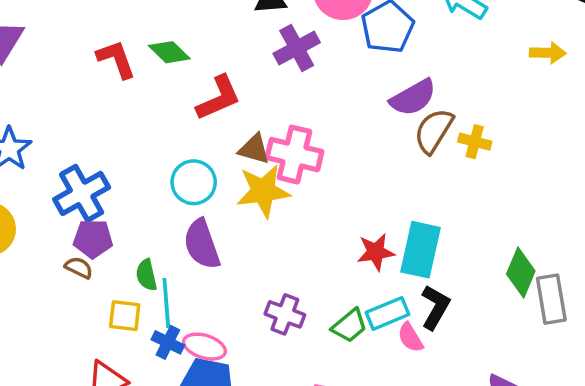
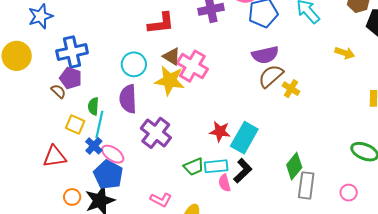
purple cross: (285, 314) -> (156, 133), moved, size x1.4

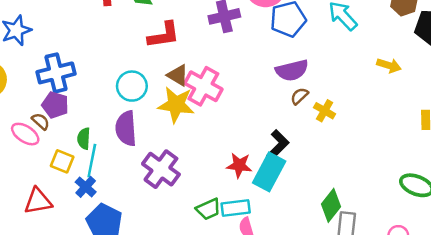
brown semicircle: (271, 76) -> (299, 96), size x0.6
pink ellipse: (113, 154) -> (25, 134), moved
black L-shape: (243, 171) -> (278, 145), moved

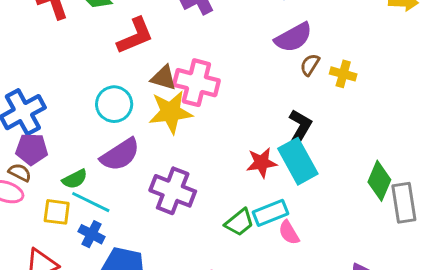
purple semicircle: (126, 128) -> (120, 155), turned -104
green semicircle: (84, 139) -> (75, 179), turned -105
cyan line: (92, 161) -> (91, 202), turned -60
cyan rectangle: (269, 172) -> (298, 161), turned -42

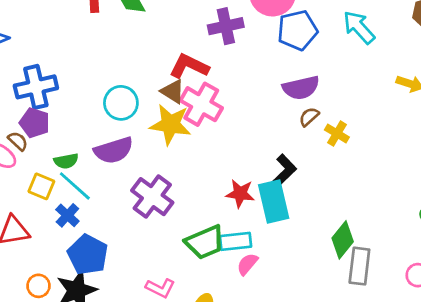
red L-shape: (135, 36) -> (189, 66), moved, turned -147
green trapezoid: (239, 222) -> (205, 242), size x1.4
pink semicircle: (289, 233) -> (247, 264), turned 55

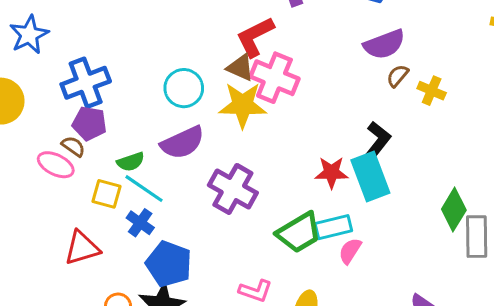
red L-shape: (189, 66) -> (255, 37), turned -45

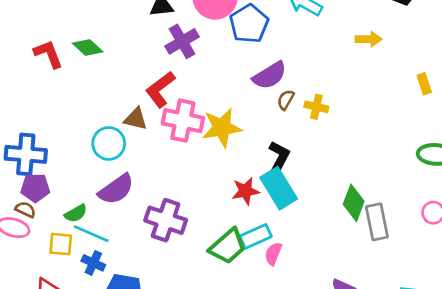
brown triangle: (240, 68) -> (136, 119), moved
blue cross: (86, 83) -> (26, 154), turned 36
yellow star: (243, 105) -> (222, 128), moved

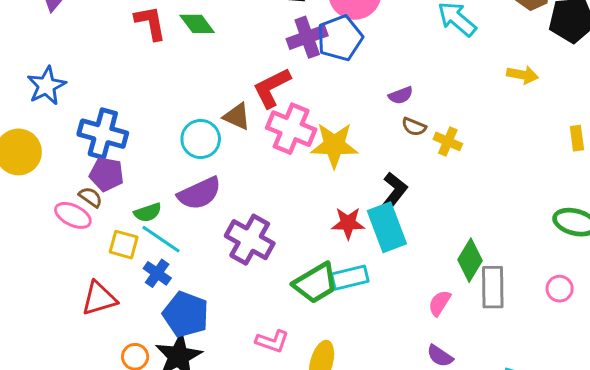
blue pentagon: (249, 24) -> (340, 38), moved
purple semicircle: (270, 75) -> (401, 95), size x0.6
brown semicircle: (286, 100) -> (414, 127), turned -108
pink semicircle: (273, 254) -> (440, 303), moved

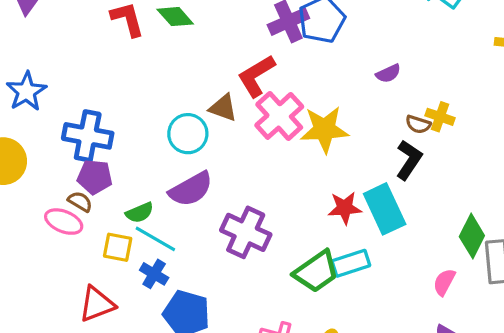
brown semicircle: (414, 127) -> (418, 124), moved
pink cross: (291, 129) -> (279, 116), turned 30
black L-shape: (394, 192) -> (409, 160), moved

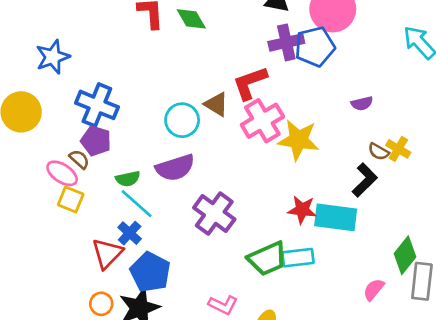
cyan rectangle: (385, 209) -> (336, 217), turned -69
yellow square: (118, 247) -> (71, 200), moved
red triangle: (97, 304) -> (107, 253), moved, turned -36

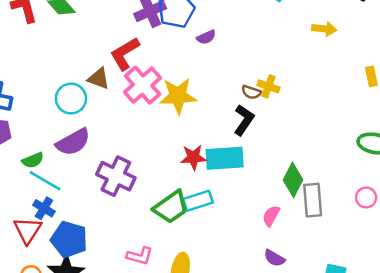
purple semicircle: (362, 103) -> (206, 37), moved

